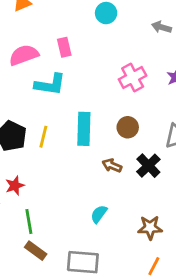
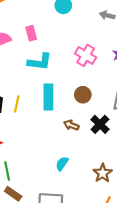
pink cross: (133, 78) -> (86, 55), turned -30
cyan L-shape: (50, 84) -> (40, 62), moved
brown star: (150, 228) -> (103, 173), turned -30

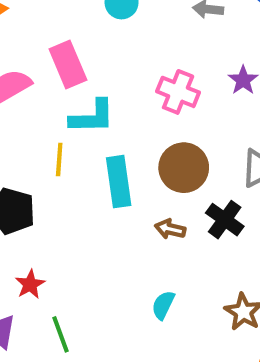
pink rectangle: (31, 33) -> (68, 65), size x1.5
brown circle: (83, 95) -> (184, 168), size x1.5
yellow line: (17, 104) -> (59, 160), moved

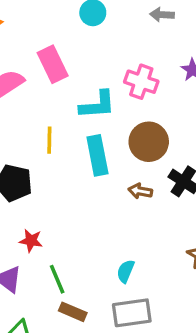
cyan L-shape: (92, 117) -> (97, 105), moved
red star: (30, 284) -> (31, 241), turned -30
cyan semicircle: (163, 305) -> (126, 271), moved

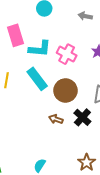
cyan L-shape: (97, 105) -> (40, 49), moved
cyan rectangle: (97, 155) -> (37, 79), moved, turned -35

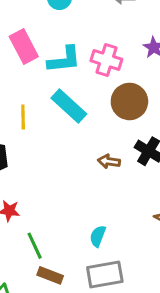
brown circle: (65, 90) -> (129, 101), moved

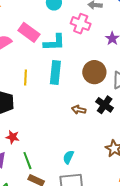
pink rectangle: (24, 47) -> (29, 32), turned -30
pink cross: (106, 60) -> (81, 24), moved
cyan rectangle: (69, 106) -> (55, 72), turned 50

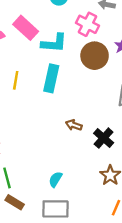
brown circle: (94, 72) -> (95, 56), moved
black cross: (105, 105) -> (104, 138), moved

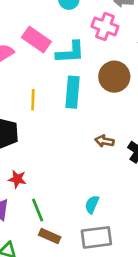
brown circle: (95, 56) -> (114, 77), moved

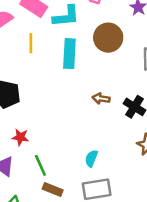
yellow line: (33, 100) -> (31, 43), moved

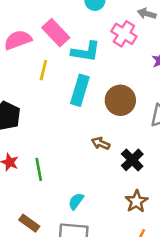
brown circle: (108, 38) -> (120, 100), moved
green line: (40, 165) -> (39, 169), moved

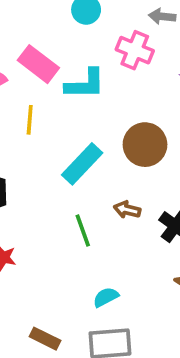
cyan rectangle: (80, 90) -> (82, 164), moved, turned 36
green line: (39, 169) -> (83, 231), moved
cyan semicircle: (76, 201) -> (106, 297), turned 36

